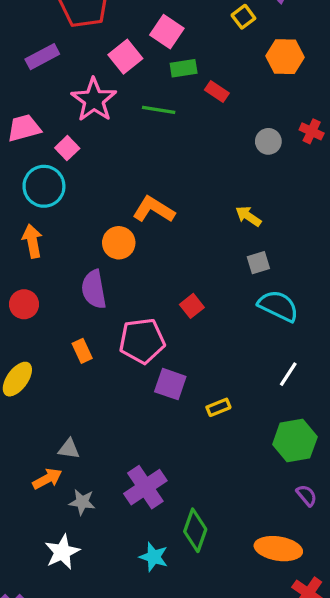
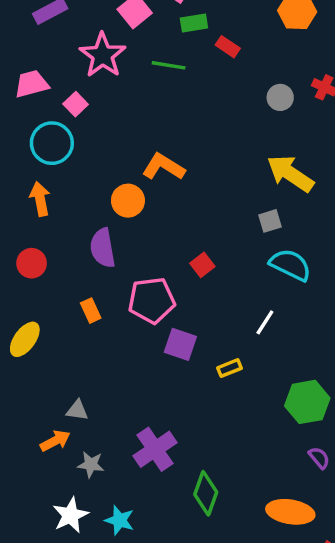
yellow arrow: (248, 216) -> (290, 174), moved, size x1.8
white line: (288, 374) -> (265, 322), moved
cyan star: (154, 557) -> (119, 520), moved

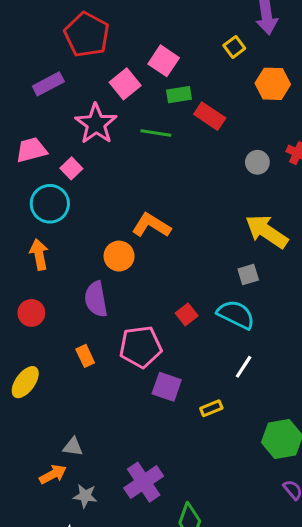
red rectangle: (228, 47) -> (210, 116), size x1.4
cyan semicircle: (290, 265) -> (236, 314), moved

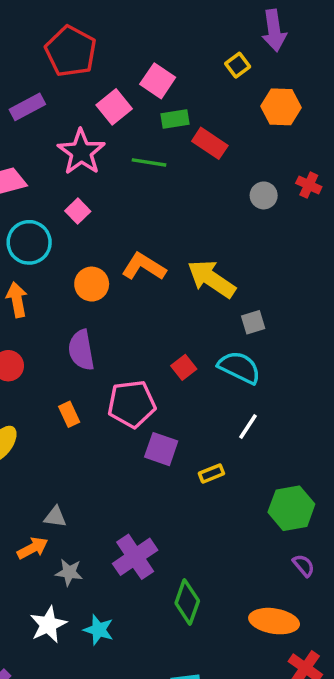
pink square: (71, 168) -> (78, 211), moved
yellow arrow: (267, 231) -> (212, 279), moved
orange circle: (119, 256) -> (92, 284), moved

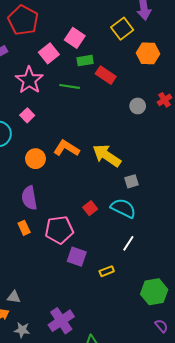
yellow square: (238, 65) -> (122, 29), size x1.5
red cross: (309, 185) -> (165, 100), turned 32
orange rectangle: (69, 414) -> (24, 228), moved

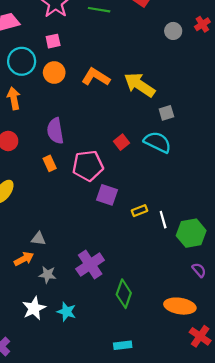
pink square: (27, 115) -> (53, 41), turned 32
orange circle: (35, 159) -> (54, 73), moved
white line: (128, 243) -> (163, 220), moved, turned -49

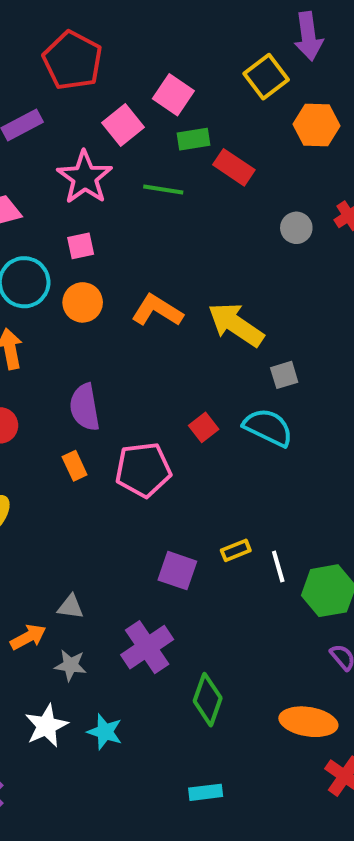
purple square: (107, 195) -> (177, 571), moved
gray triangle: (38, 239) -> (71, 607), moved

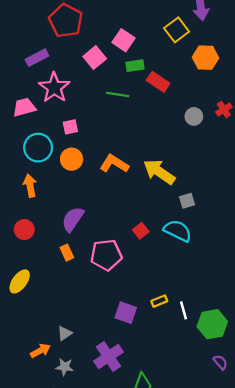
pink star: (85, 177) -> (54, 88), moved
purple semicircle: (85, 407) -> (73, 219), turned 44
gray triangle: (71, 607) -> (65, 333), turned -42

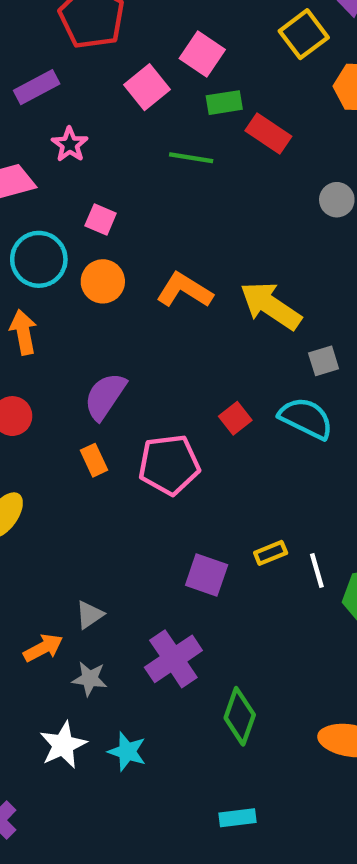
pink star: (54, 88) -> (70, 145), size x0.6
pink square: (70, 127) -> (101, 220), turned 35

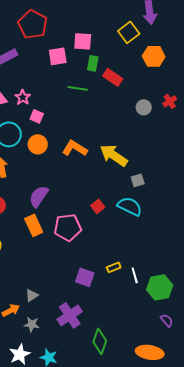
pink square: (202, 54) -> (83, 41), turned -30
pink square: (147, 87) -> (58, 56), turned 30
green rectangle: (224, 103) -> (93, 63), turned -70
pink star: (70, 145) -> (23, 97), moved
orange rectangle: (94, 460) -> (34, 225), size x1.5

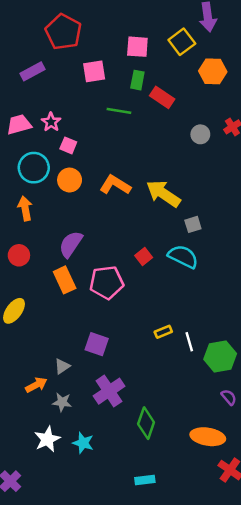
pink square: (83, 41) -> (137, 47), moved
purple square: (85, 277) -> (97, 344), moved

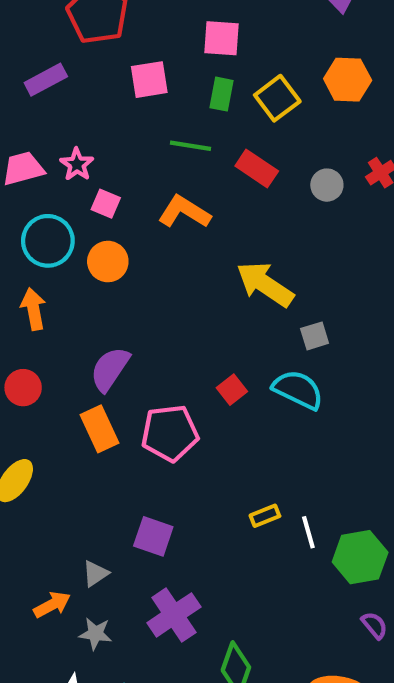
yellow square: (182, 42) -> (277, 98), moved
red rectangle: (162, 97) -> (257, 168), moved
orange L-shape: (115, 185) -> (184, 212), moved

